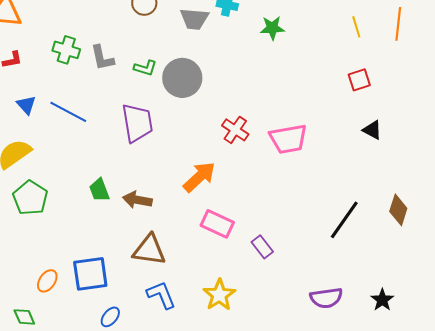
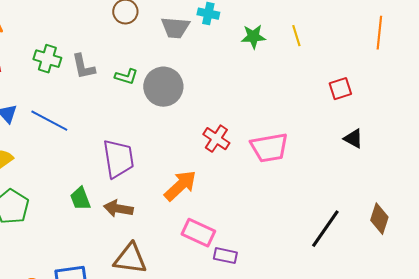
yellow line: (356, 27) -> (296, 36), moved
purple trapezoid: (137, 123) -> (118, 159), moved
purple rectangle: (262, 247) -> (225, 256), moved, turned -40

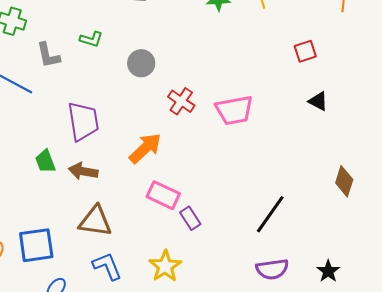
gray L-shape: (83, 67) -> (48, 55), moved
gray circle: (163, 87) -> (141, 63), moved, size x0.7
black line: (325, 229) -> (270, 214), moved
purple rectangle: (225, 256) -> (190, 218), turned 45

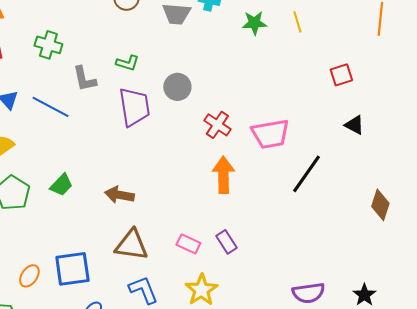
purple trapezoid: (83, 121) -> (134, 107), moved
orange arrow: (145, 148) -> (223, 175), moved, turned -48
green trapezoid: (45, 161) -> (61, 185), moved, turned -115
pink rectangle: (163, 195) -> (188, 244), moved, size x0.7
black line: (270, 214) -> (306, 174), moved

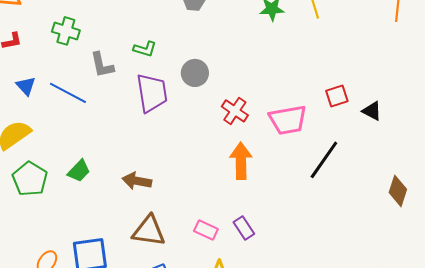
red square: (341, 75) -> (337, 96), moved

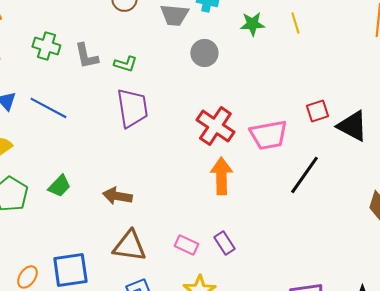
gray L-shape: (102, 65) -> (86, 56), moved
gray circle: (195, 73) -> (204, 53), moved
red cross: (235, 111) -> (215, 126), size x1.4
black triangle: (372, 111) -> (352, 126), size x1.6

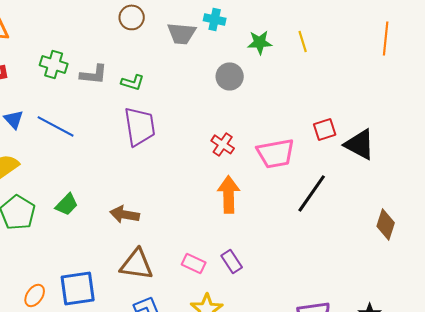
gray circle: (204, 53) -> (230, 76), moved
gray L-shape: (86, 56) -> (94, 74), turned -72
red cross: (215, 126) -> (223, 144), size x0.6

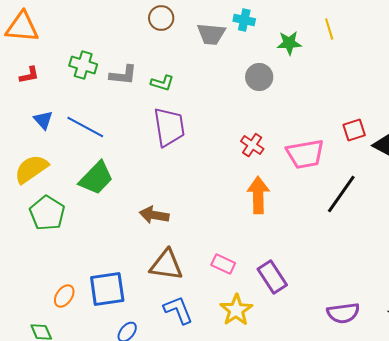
yellow line: (303, 41) -> (329, 29), moved
green trapezoid: (67, 204) -> (96, 178), moved, size x1.5
purple rectangle: (232, 261) -> (272, 277), moved, size x1.4

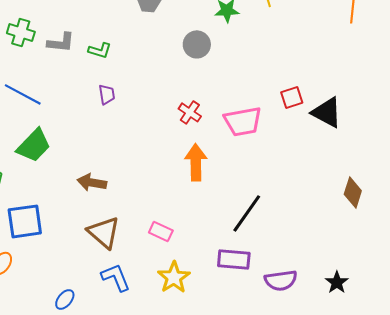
purple trapezoid: (169, 127) -> (107, 94), size x0.5
black line: (341, 194) -> (247, 213), moved
brown triangle: (166, 265) -> (104, 232), turned 33
purple rectangle: (272, 277) -> (234, 259), moved, turned -52
blue square: (107, 289) -> (25, 221), moved

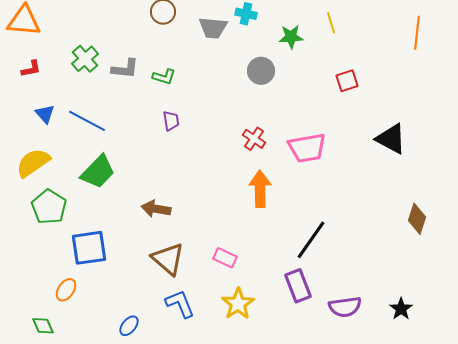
green cross: (21, 32) -> (85, 59), turned 32
red square: (292, 97) -> (347, 81), moved
purple rectangle: (234, 259) -> (298, 286), turned 64

